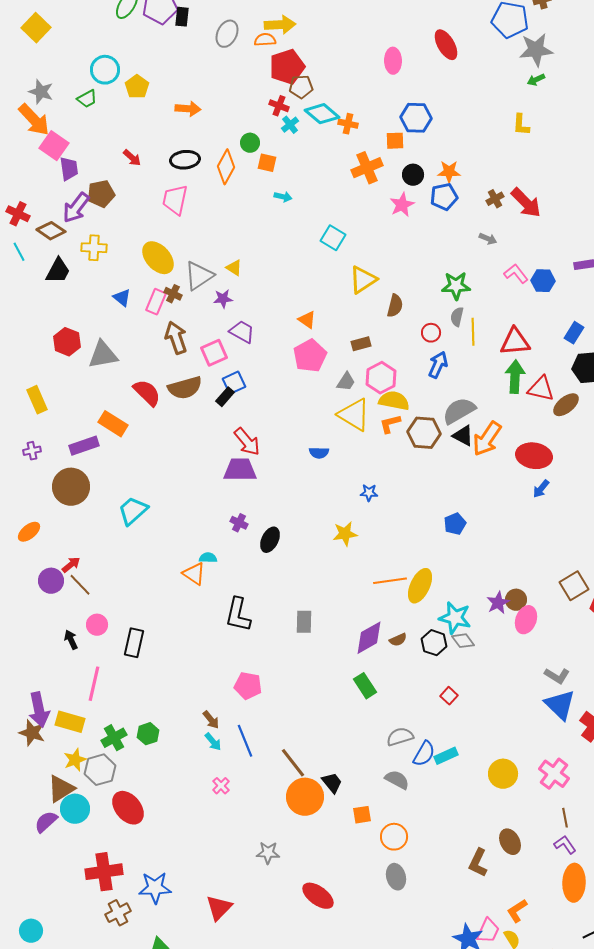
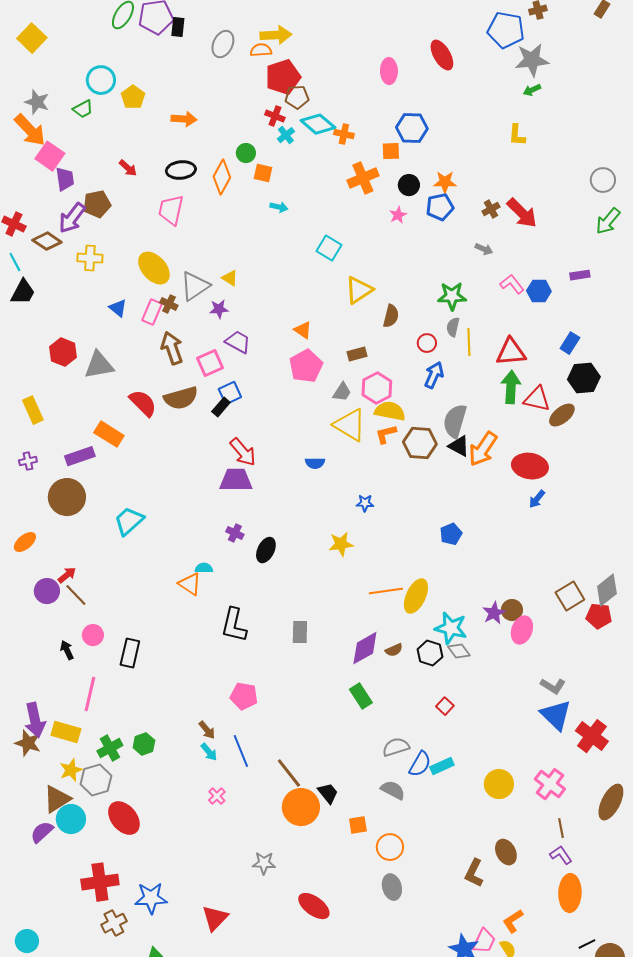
pink star: (402, 205) -> (398, 215), size x0.7
black trapezoid: (58, 271) -> (23, 292), moved
gray semicircle: (459, 411) -> (455, 421), turned -44

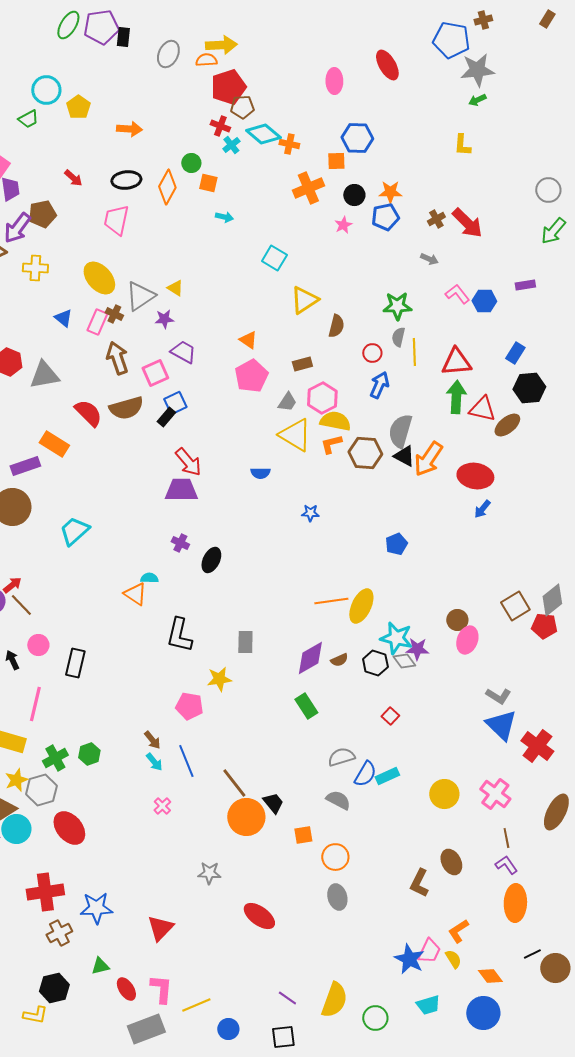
yellow star: (341, 544) -> (219, 679), moved
purple star: (494, 613) -> (417, 649), moved, turned 30

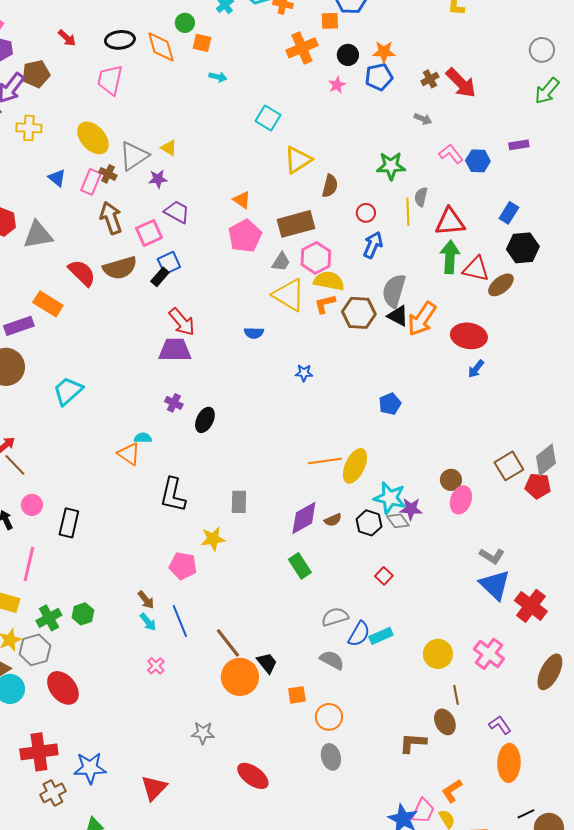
orange diamond: (167, 187) -> (161, 47), turned -44
gray semicircle: (398, 337) -> (421, 197), moved
brown rectangle: (302, 364) -> (296, 224), size x1.8
brown line: (506, 838) -> (456, 695), moved
brown L-shape: (419, 883) -> (413, 743), turned 68

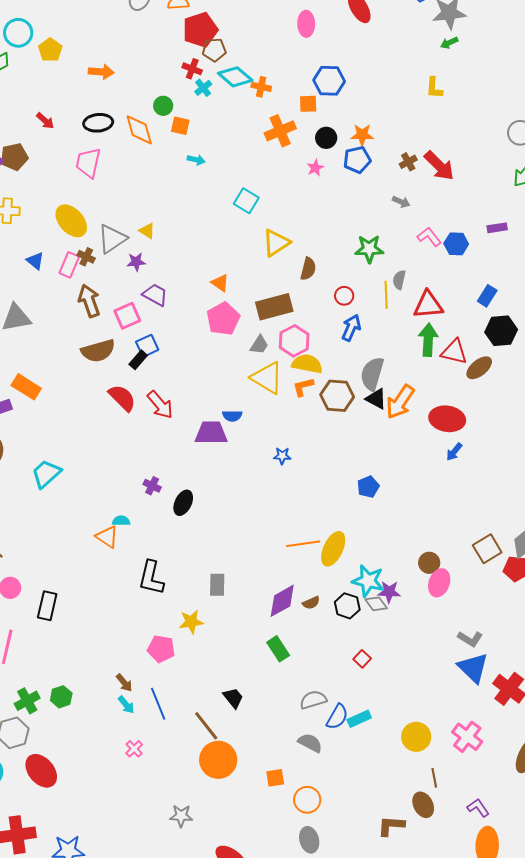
red semicircle: (82, 273) -> (122, 398), moved
purple trapezoid: (175, 350) -> (211, 433), moved
black trapezoid: (267, 663) -> (233, 698), moved

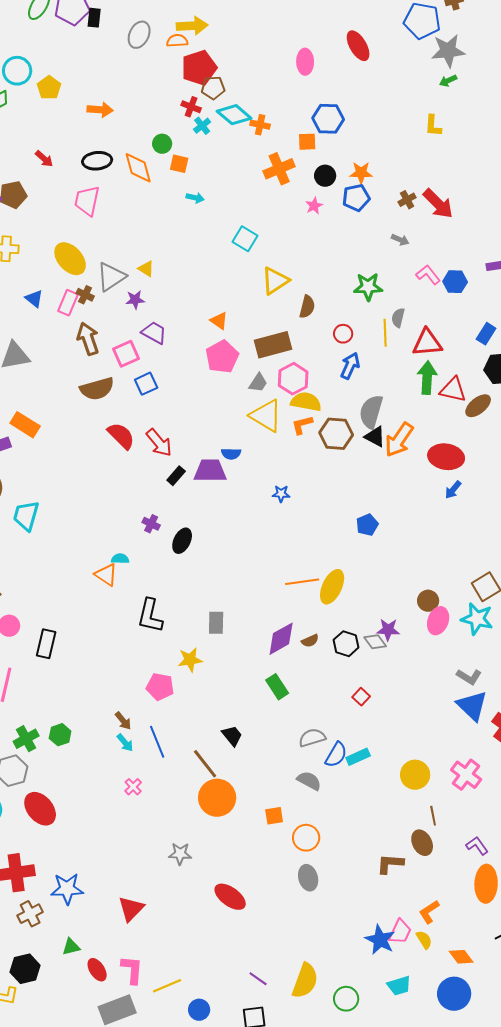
black rectangle: (138, 360) -> (176, 476), moved
cyan trapezoid: (46, 474) -> (26, 516), moved, turned -32
cyan star: (368, 581) -> (477, 619), moved

